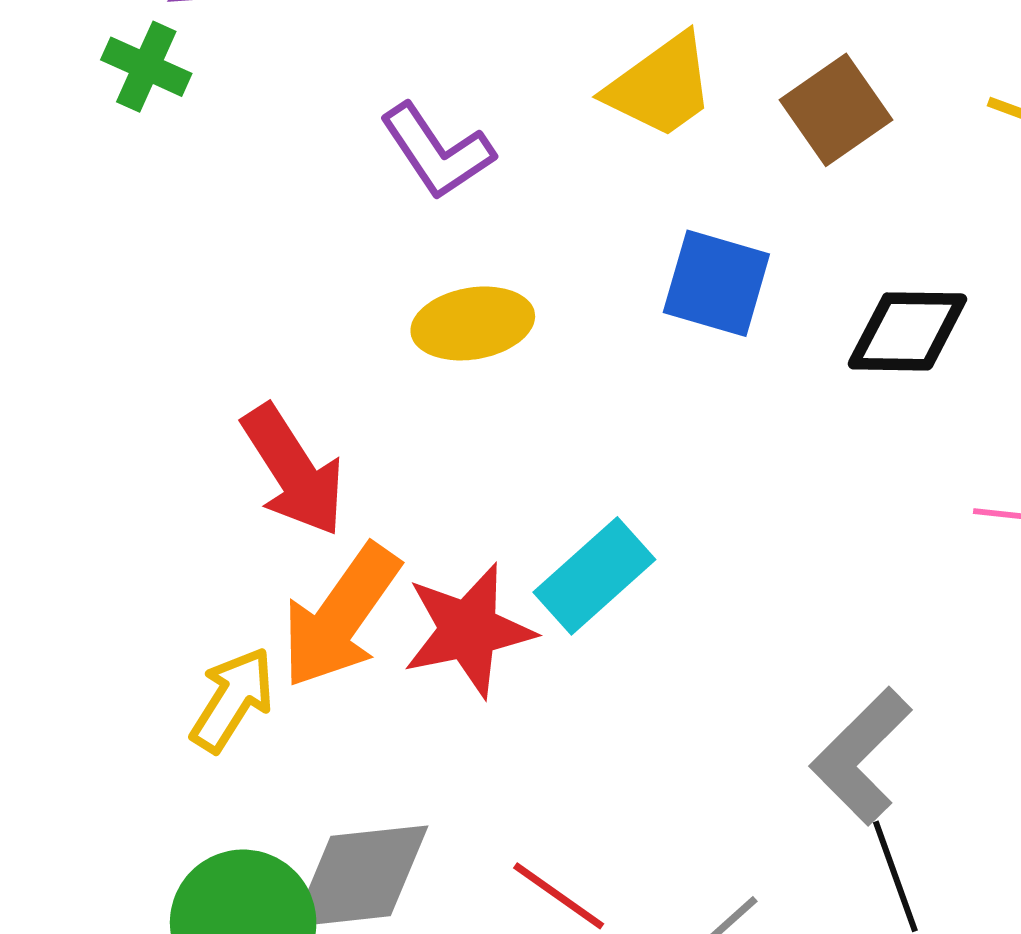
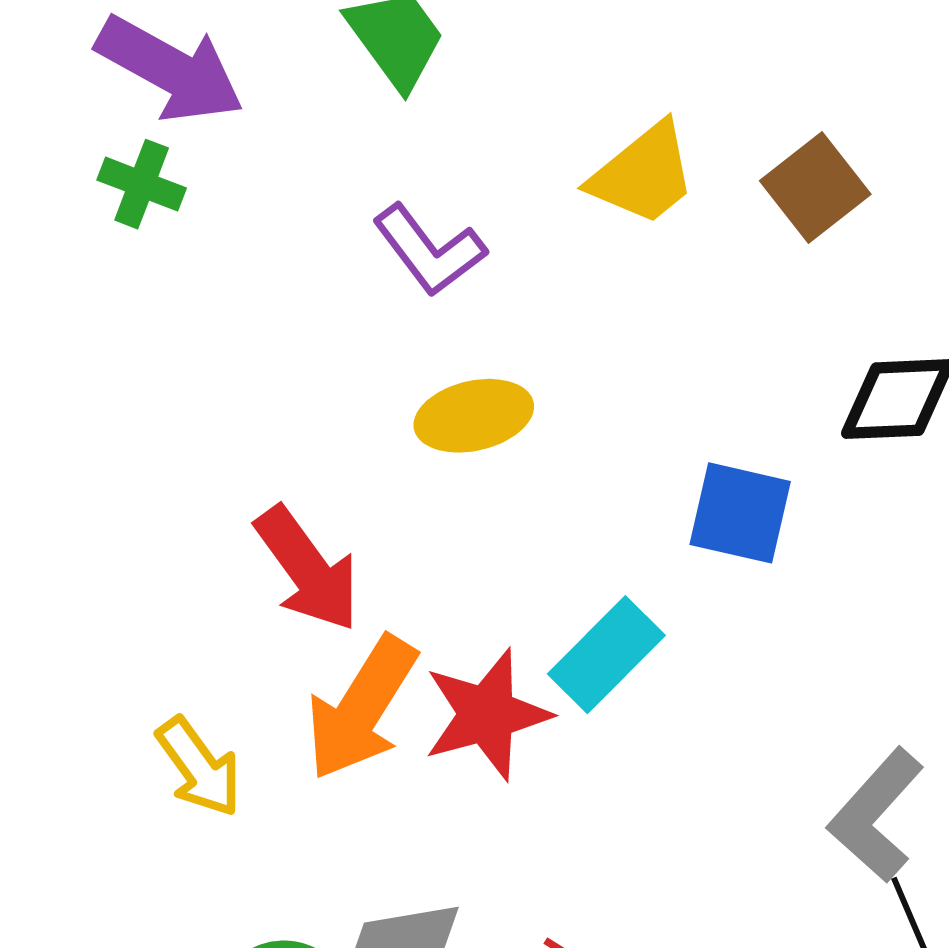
blue square: (716, 283) -> (740, 513), moved
yellow arrow: (232, 700) -> (199, 767), moved, turned 115

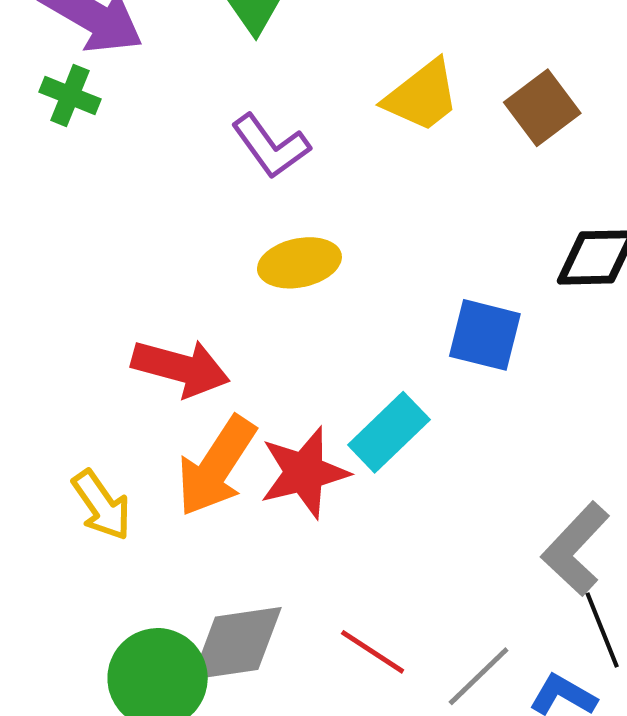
red arrow: (308, 569) -> (181, 368), turned -40

